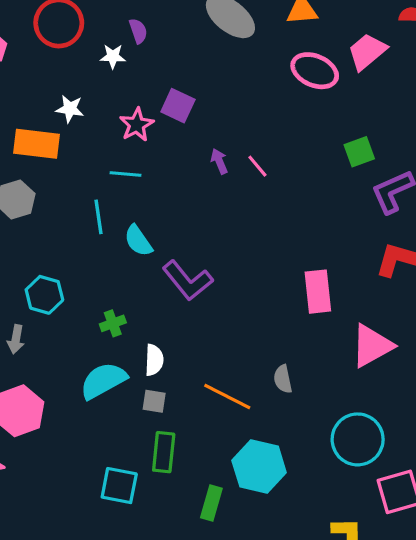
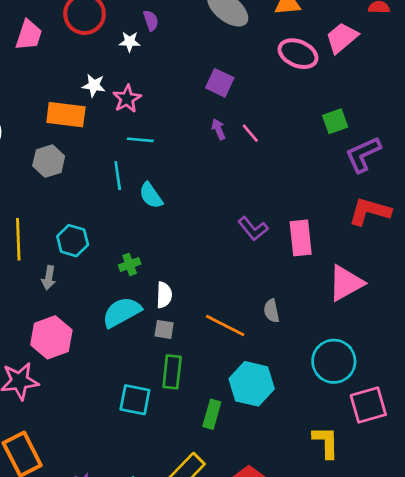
purple square: (178, 106) -> (220, 83), moved
pink star: (137, 125) -> (127, 99), moved
purple L-shape: (188, 280) -> (253, 229), moved, size x0.7

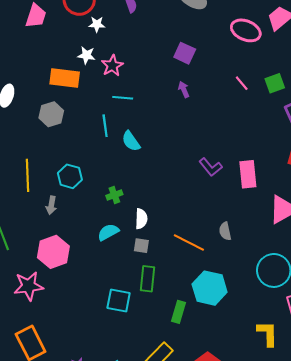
white star: (130, 42) -> (97, 24), moved
pink line: (250, 133) -> (242, 83), moved
cyan semicircle: (122, 312) -> (108, 232), size x0.7

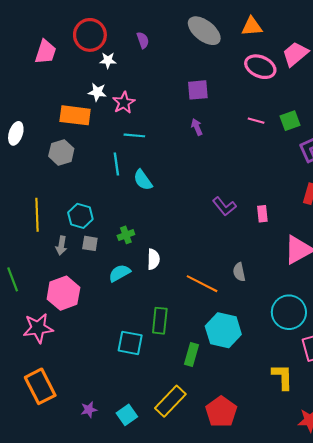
purple square: (185, 53) -> (198, 90), turned -30
pink line: (242, 83) -> (256, 121), turned -35
pink rectangle: (248, 174) -> (262, 214), size x0.6
gray square: (141, 246) -> (90, 243), moved

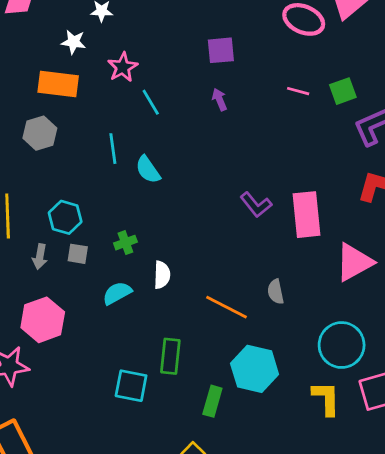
white star: (97, 92) -> (74, 42), moved
cyan line: (134, 135) -> (151, 102), moved, turned 54
pink rectangle: (262, 214) -> (306, 215), size x2.0
yellow L-shape: (283, 377) -> (326, 398), moved

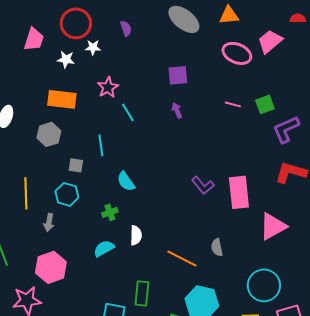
white star: (74, 42) -> (66, 59), moved
cyan semicircle: (148, 170) -> (126, 181), moved
gray square: (78, 254) -> (76, 165), moved

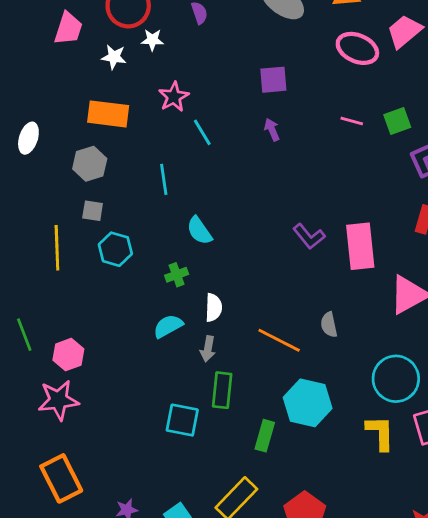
gray square: (76, 165) -> (93, 211), moved
gray arrow: (49, 222) -> (208, 349), moved
pink hexagon: (51, 267) -> (68, 355), moved, size x0.7

